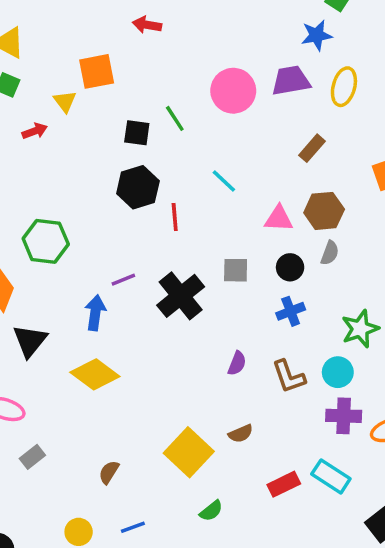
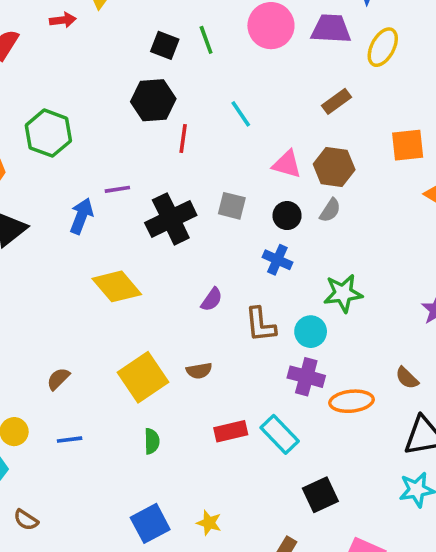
blue cross: (291, 311) -> (277, 260), turned 32
yellow diamond: (95, 374) -> (117, 286), moved
green semicircle: (211, 511) -> (152, 441), turned -65

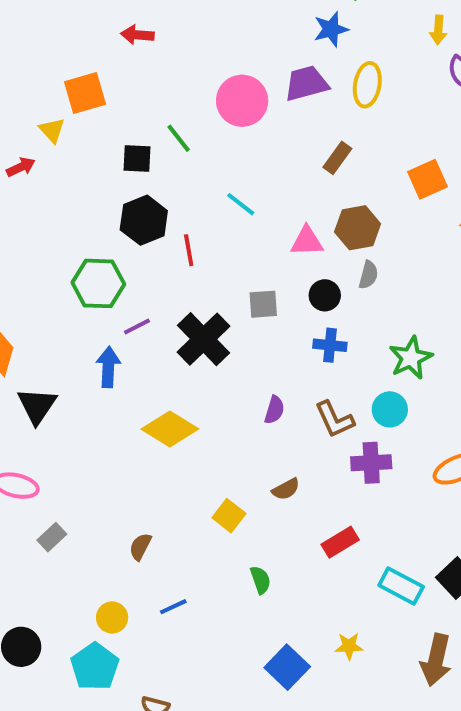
green hexagon: (48, 133) -> (98, 283), moved
yellow square: (143, 377) -> (229, 516), size x0.6
purple cross: (306, 377) -> (371, 463), moved
cyan rectangle: (280, 434) -> (401, 586), moved

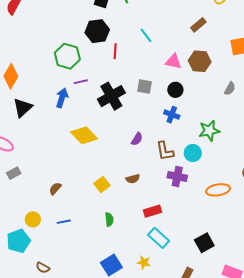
gray semicircle: (368, 275) -> (230, 89), moved
cyan rectangle: (401, 586) -> (159, 238), moved

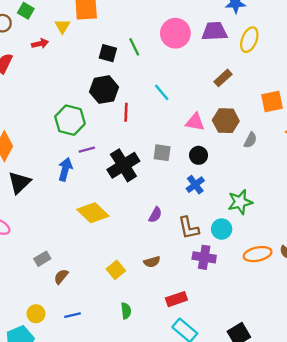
gray semicircle: (230, 89) -> (250, 140), moved
blue cross: (172, 115) -> (195, 185), turned 35
gray rectangle: (14, 173) -> (42, 259), moved
orange ellipse: (218, 190) -> (258, 254), moved

